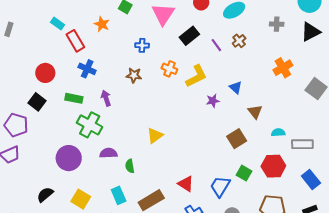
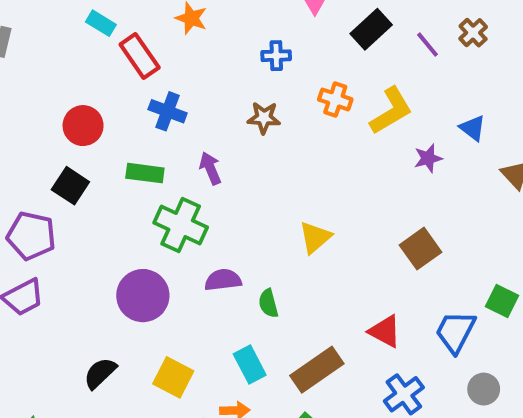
brown square: (237, 139) -> (421, 249), moved

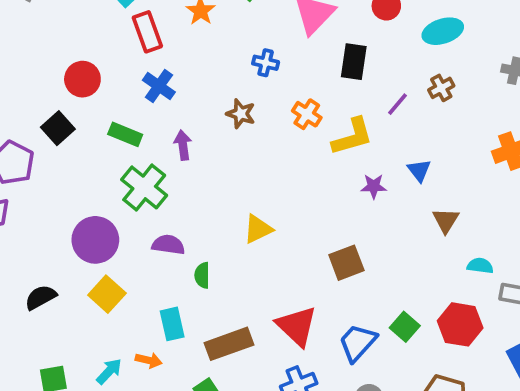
black rectangle: (371, 29) -> (354, 62), turned -54
purple line: (427, 45) -> (398, 104), moved, turned 65
red triangle: (385, 331) -> (297, 326), size x1.4
yellow square: (173, 377) -> (107, 294), moved

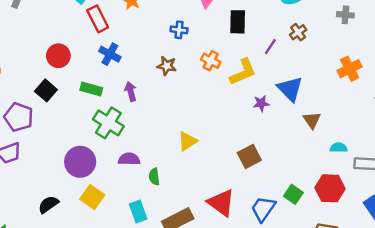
blue triangle: (419, 170) -> (290, 89), size x1.6

